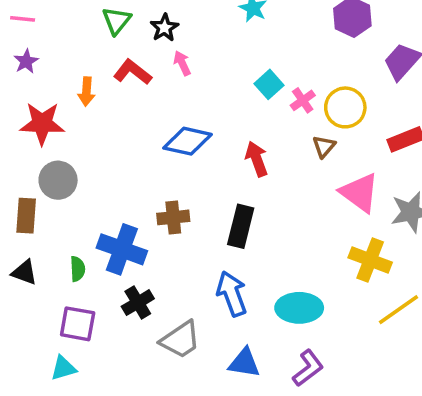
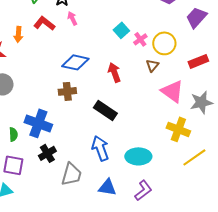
brown cross: (173, 217) -> (67, 91), moved
black rectangle: (241, 226) -> (105, 110), turned -70
gray trapezoid: (180, 340) -> (71, 174), turned -40

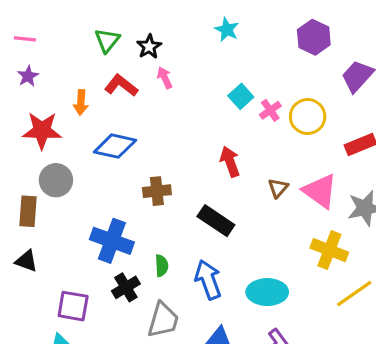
blue diamond: (75, 62) -> (115, 146), moved
brown triangle: (152, 65) -> (278, 188), moved
green semicircle: (13, 134) -> (162, 266), moved

